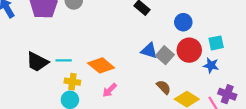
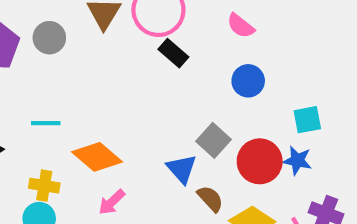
red circle: (189, 50) -> (260, 161), moved
blue triangle: (149, 51) -> (182, 169), moved, turned 30
cyan line: (64, 60) -> (46, 123), moved

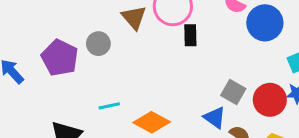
black rectangle: (173, 53) -> (190, 35), turned 60
blue circle: (248, 81) -> (265, 23), moved, size x1.5

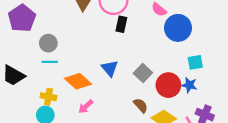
gray circle: (98, 44) -> (48, 43), moved
blue triangle: (215, 118) -> (110, 68), moved

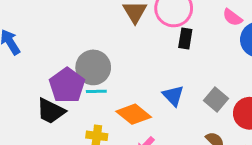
purple pentagon: (22, 18) -> (67, 85), moved
gray circle: (48, 43) -> (93, 67), size x1.5

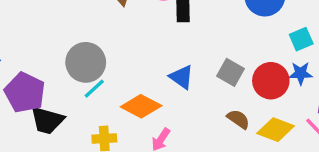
purple pentagon: (67, 85) -> (25, 93), moved
cyan line: (96, 91) -> (94, 89), turned -30

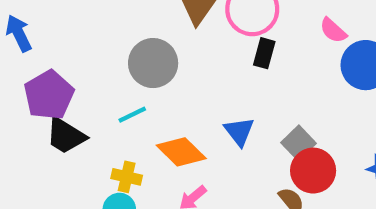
gray circle: (86, 62) -> (153, 63), moved
red circle: (271, 81) -> (313, 171), moved

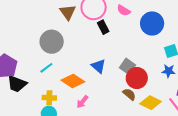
pink semicircle: (333, 30) -> (124, 10), moved
black rectangle: (264, 53) -> (103, 27), turned -32

